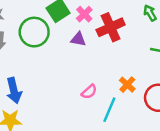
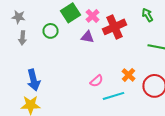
green circle: (34, 32) -> (50, 31), size x0.6
cyan line: (109, 110) -> (114, 96), turned 50

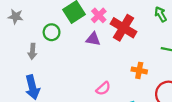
red cross: (114, 27) -> (123, 28), turned -35
gray arrow: (22, 38) -> (32, 51), moved
orange cross: (128, 75) -> (139, 70), moved, turned -32

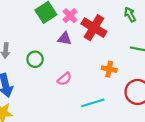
green circle: (52, 32) -> (35, 59), moved
pink semicircle: (103, 88) -> (64, 79), moved

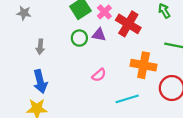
green circle: (35, 59) -> (79, 38), moved
orange cross: (109, 69) -> (144, 65), size x1.6

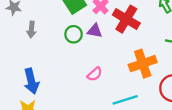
gray arrow: (40, 47) -> (31, 30), moved
orange cross: (144, 65) -> (143, 64), turned -30

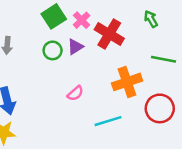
purple triangle: (95, 31) -> (75, 47), turned -42

